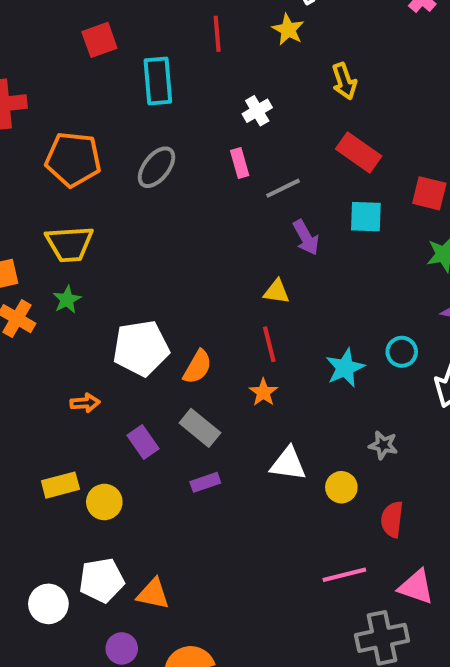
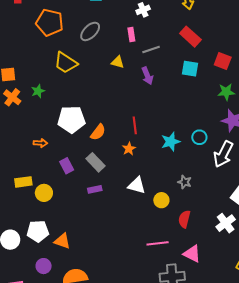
purple arrow: (306, 237) -> (147, 76), moved
yellow trapezoid: (70, 244) -> (66, 63), moved, turned 30
yellow triangle: (277, 292) -> (118, 62), moved

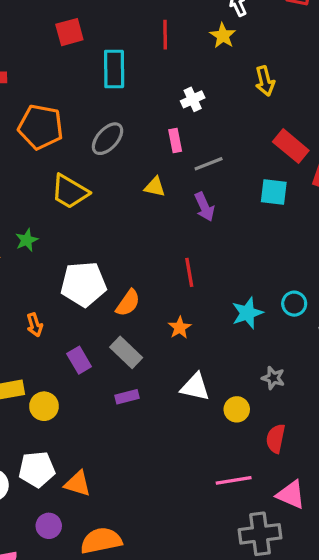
red rectangle: (190, 37) -> (291, 146), moved
red line: (135, 125) -> (189, 272), moved
orange arrow: (40, 143) -> (35, 325), turned 72

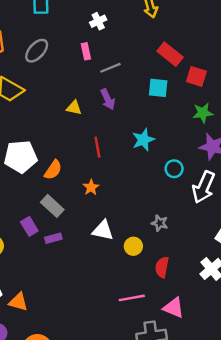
yellow triangle: (155, 187) -> (74, 108), moved
cyan star: (247, 313) -> (143, 140), moved
purple rectangle: (79, 360) -> (29, 226), moved

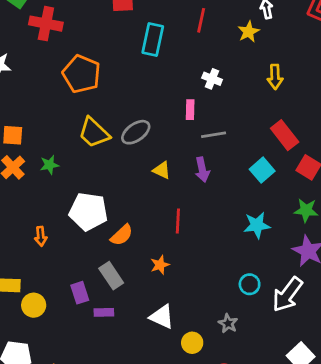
white cross: (98, 21) -> (212, 79), turned 35
gray ellipse: (37, 51) -> (136, 132), moved
cyan square: (158, 88) -> (262, 170), turned 30
cyan star: (143, 140) -> (257, 225), moved
cyan circle: (174, 169) -> (250, 284), moved

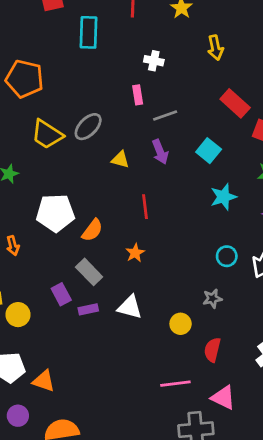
cyan square: (262, 170) -> (209, 151), moved
white triangle: (162, 317) -> (130, 307), moved
gray star: (228, 323) -> (212, 299), turned -30

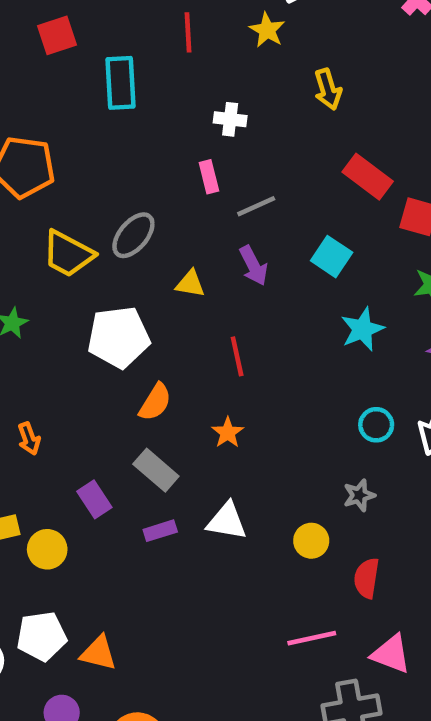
white pentagon: (55, 213) -> (119, 337), moved
purple rectangle: (61, 294) -> (94, 499), moved

